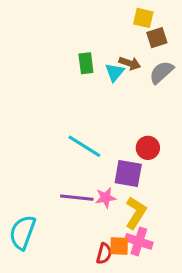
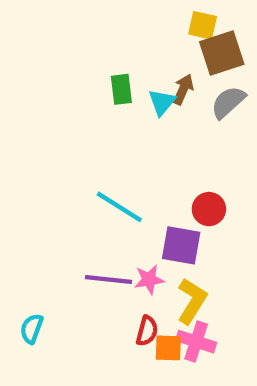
brown square: (157, 38) -> (222, 53), size x1.5
brown arrow: (130, 63) -> (183, 89), turned -85
cyan semicircle: (22, 232) -> (32, 329), size x0.6
red semicircle: (104, 254) -> (147, 331), moved

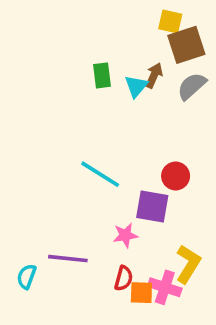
purple line: (108, 280) -> (68, 259), moved
yellow L-shape: (192, 301) -> (188, 264), moved

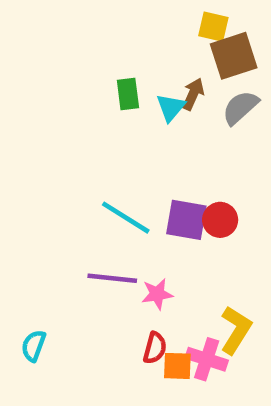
purple square: (152, 206) -> (186, 220), moved
purple line: (68, 259) -> (112, 278), moved

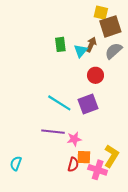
purple square: (186, 220) -> (88, 104), turned -30
red circle: (220, 220) -> (95, 75), moved
orange square: (177, 366) -> (84, 157), moved

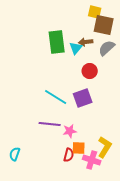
brown square: (110, 26) -> (104, 25), turned 30
green rectangle: (60, 44) -> (57, 42), size x1.6
brown arrow: (91, 44) -> (86, 42), turned -120

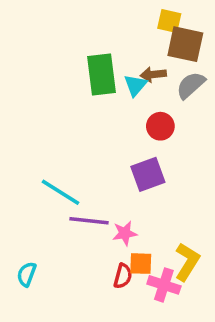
cyan line: (56, 97) -> (60, 192), moved

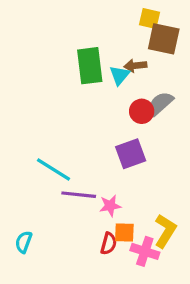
gray semicircle: (191, 85) -> (161, 103), moved

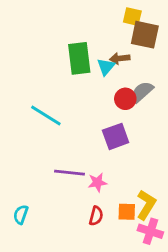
cyan line: (54, 170) -> (46, 116), moved
orange square: (124, 232) -> (127, 212), moved
pink cross: (145, 251) -> (150, 231), moved

